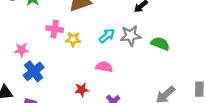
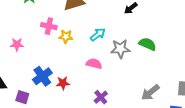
gray star: (131, 36) -> (120, 49), moved
blue cross: (34, 71) -> (42, 76), moved
red star: (82, 90) -> (63, 83), moved

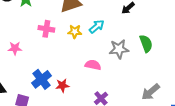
cyan arrow: (98, 35) -> (97, 26), moved
yellow star: (66, 37) -> (75, 32), moved
green semicircle: (147, 44) -> (146, 43), turned 48

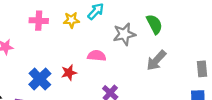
red star: (62, 85) -> (69, 73), moved
gray arrow: (151, 92) -> (156, 60), moved

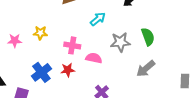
yellow star: (71, 20) -> (40, 33), moved
pink cross: (39, 21) -> (72, 45), moved

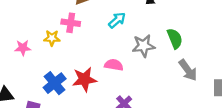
pink cross: (72, 45) -> (71, 23), moved
gray arrow: (146, 69) -> (188, 70), moved, turned -84
red star: (68, 70) -> (84, 79), size x1.5

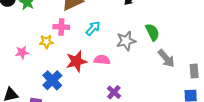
cyan arrow: (117, 20) -> (93, 28), moved
red star: (84, 79) -> (76, 61), moved

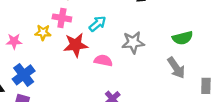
green semicircle: (152, 32) -> (183, 38), moved, turned 96
red star: (76, 61) -> (76, 45), moved
blue cross: (52, 80) -> (24, 75), moved

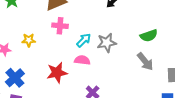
pink cross: (62, 18) -> (60, 26), moved
cyan arrow: (98, 24) -> (84, 40), moved
red star: (76, 45) -> (57, 73), moved

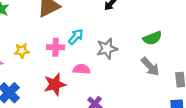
pink cross: (60, 26) -> (56, 47), moved
cyan arrow: (84, 40) -> (76, 37), moved

